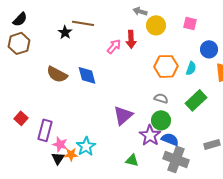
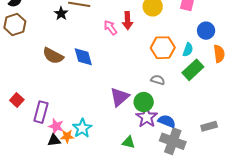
pink arrow: (114, 46) -> (110, 28), turned -77
green rectangle: (196, 100) -> (193, 70), moved
green circle: (161, 120) -> (144, 102), moved
black triangle: (58, 158) -> (54, 140), turned 48

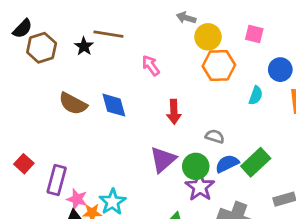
red arrow: (128, 21) -> (174, 112), moved
brown hexagon: (15, 25) -> (42, 48), moved
orange hexagon: (163, 48) -> (219, 65), moved
green rectangle: (193, 70) -> (256, 162), moved
blue semicircle: (167, 121) -> (227, 164), moved, turned -48

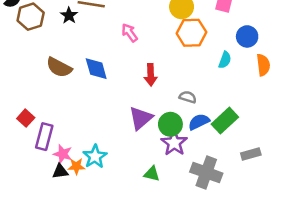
red square: (24, 164) -> (26, 118), moved

